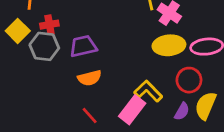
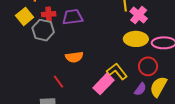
purple trapezoid: (83, 46) -> (73, 17), moved
red line: (90, 116) -> (58, 82), moved

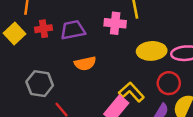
pink cross: (139, 15) -> (115, 23), moved, turned -30
gray hexagon: (43, 30) -> (40, 84), moved
orange semicircle: (74, 57) -> (85, 63), moved

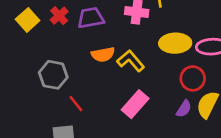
red cross: (44, 29) -> (59, 16), turned -35
yellow L-shape: (131, 92) -> (131, 61), moved

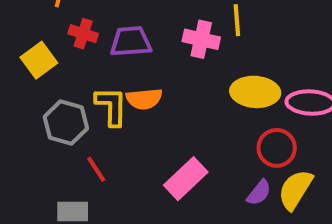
red cross: (59, 16) -> (83, 34), turned -36
yellow square: (28, 20) -> (39, 60), moved
yellow L-shape: (131, 61) -> (111, 106), moved, turned 36

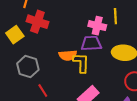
red cross: (83, 34) -> (37, 22), size x1.5
purple trapezoid: (131, 42) -> (91, 43), moved
yellow L-shape: (111, 106) -> (81, 63), moved

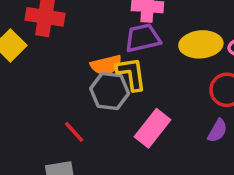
gray hexagon: (28, 67) -> (110, 91), moved

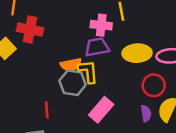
purple semicircle: (217, 131) -> (146, 113), turned -42
red line: (74, 132) -> (47, 110), turned 35

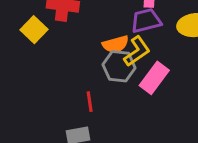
yellow L-shape: (88, 71) -> (137, 51), turned 65
pink rectangle: (101, 110) -> (154, 78), moved

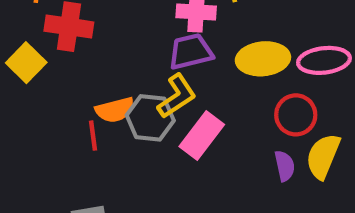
orange semicircle: (116, 44) -> (115, 110), moved
red line: (90, 102) -> (93, 136), moved

